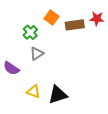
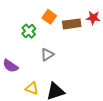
gray triangle: (37, 53) -> (47, 55), moved

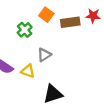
yellow triangle: (32, 88) -> (28, 71), moved

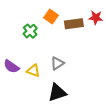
gray triangle: (44, 55) -> (57, 63), moved

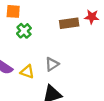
orange square: (51, 17) -> (13, 11), moved, turned -32

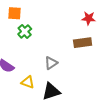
brown rectangle: (69, 23) -> (83, 43), moved
yellow triangle: (27, 72) -> (28, 82), moved

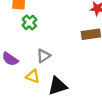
gray triangle: (51, 63) -> (43, 56), moved

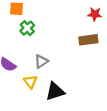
yellow triangle: (33, 76) -> (30, 82), turned 32

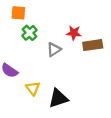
red star: (95, 14) -> (74, 33), moved
gray triangle: (41, 61) -> (54, 50), moved

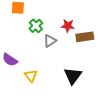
green cross: (29, 33) -> (36, 26), moved
black triangle: (58, 98) -> (73, 76), moved, turned -36

